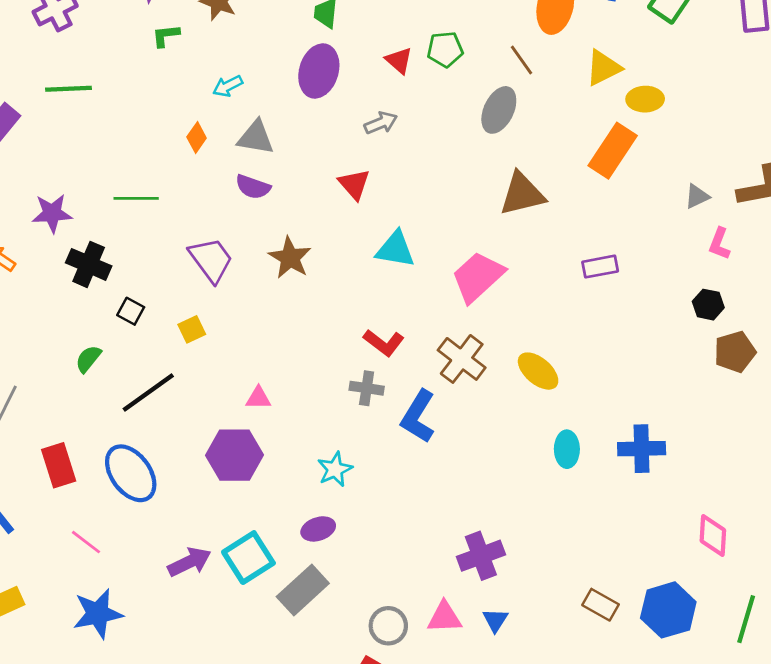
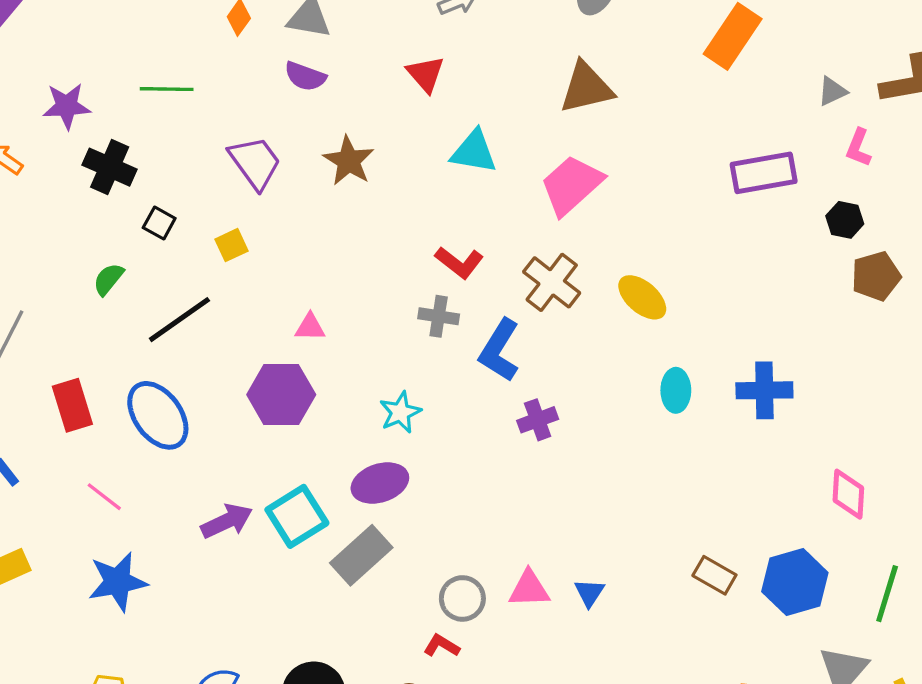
brown triangle: (522, 194) -> (586, 88), moved
purple rectangle: (600, 267) -> (764, 173), moved, size x1.5
purple ellipse: (318, 529) -> (380, 483), size x1.4
purple cross: (481, 556) -> (538, 420), moved, size x0.7

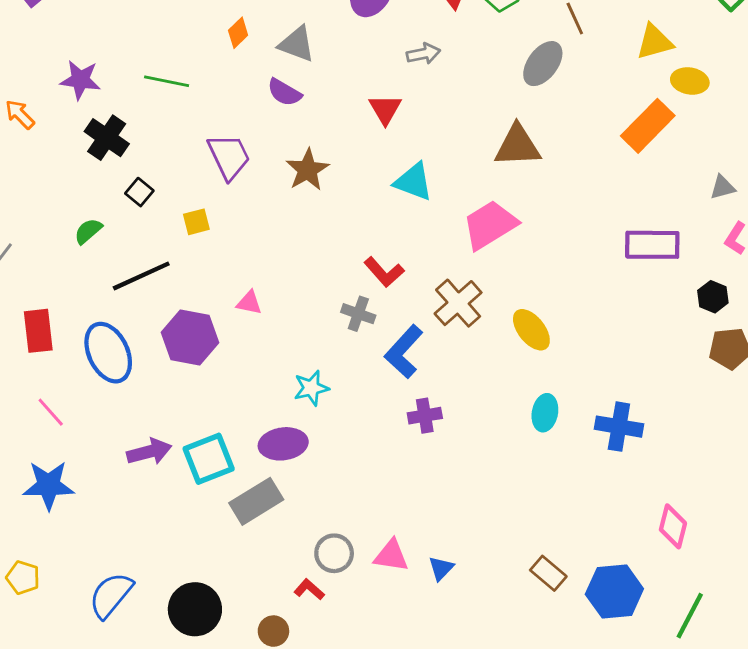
purple hexagon: (281, 395) -> (190, 337), moved

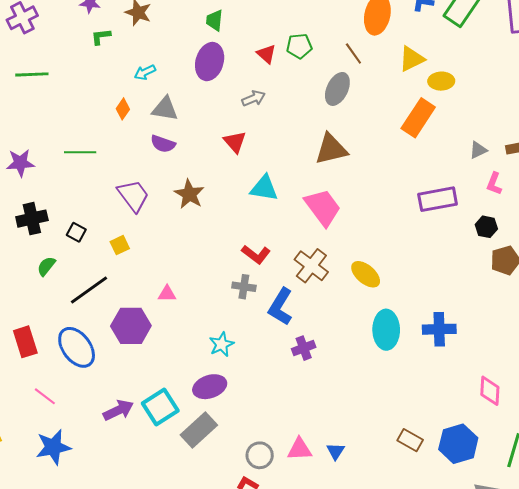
black cross: (107, 138) -> (32, 219), moved, turned -36
pink trapezoid: (490, 225) -> (323, 207), turned 96
cyan ellipse: (545, 413) -> (386, 330), size x1.5

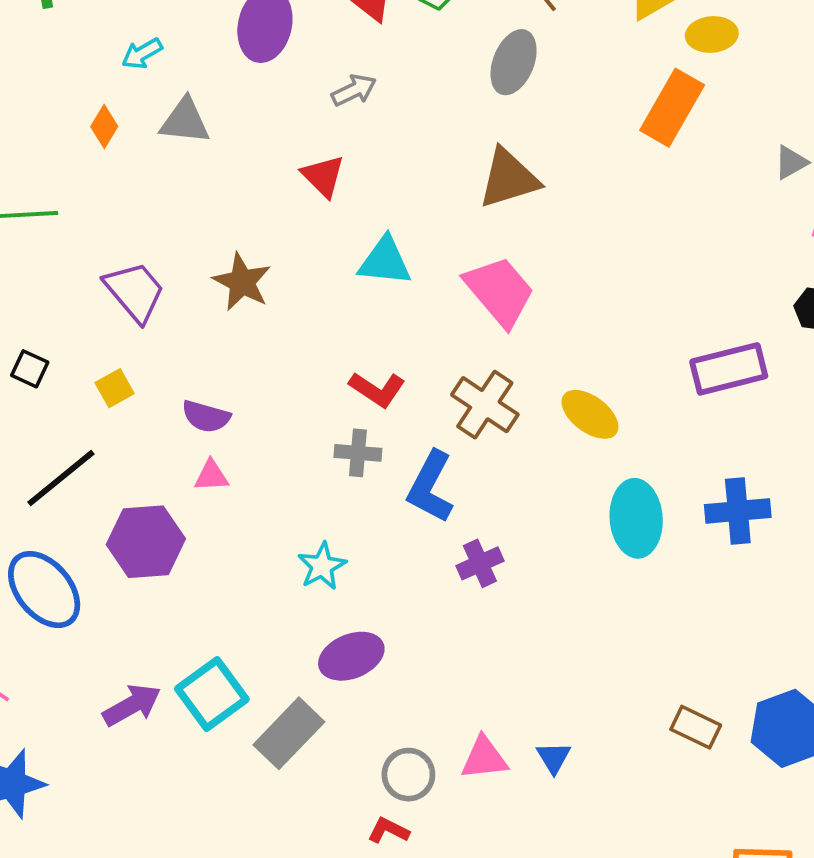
purple semicircle: (163, 144) -> (206, 416), moved
purple rectangle: (438, 199) -> (729, 369), moved
purple ellipse: (210, 387) -> (351, 656), moved

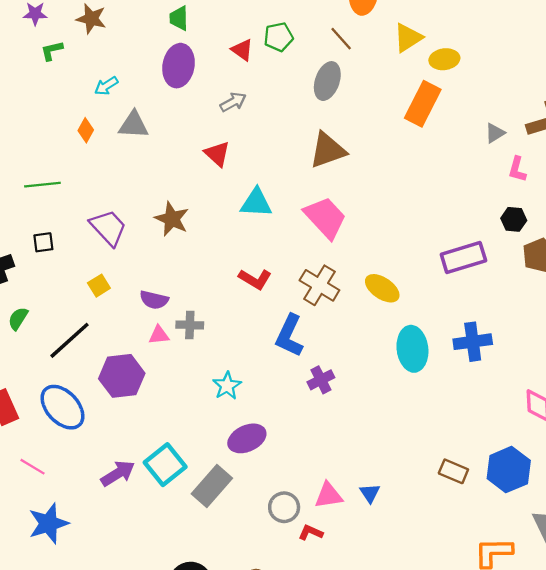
black square: (30, 369) -> (43, 242), moved, turned -30
gray cross: (358, 453) -> (190, 325), moved
red L-shape: (388, 830) -> (311, 532), moved

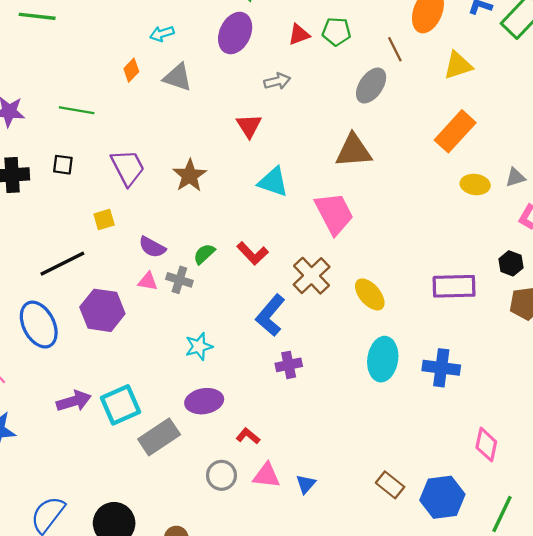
red triangle: (242, 50) -> (299, 35), turned 50
yellow ellipse: (444, 59) -> (475, 184), moved
green semicircle: (18, 319) -> (204, 254), moved
red L-shape: (311, 532) -> (248, 436), moved

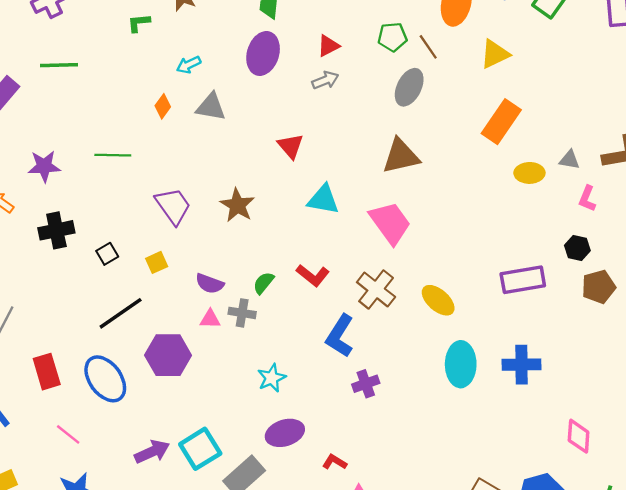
green pentagon: (336, 32) -> (392, 37), moved
gray arrow: (277, 81) -> (325, 80), moved
black square: (63, 165) -> (107, 254), moved, turned -30
gray triangle: (515, 177) -> (569, 160), turned 35

